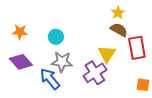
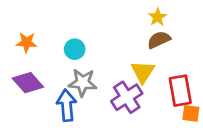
brown semicircle: (119, 30) -> (159, 40), turned -54
red rectangle: (137, 48) -> (180, 91), moved
blue arrow: (50, 79) -> (67, 105), turned 35

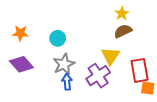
gray star: (83, 83) -> (64, 64), turned -30
blue arrow: (67, 105) -> (67, 82), moved, size x0.7

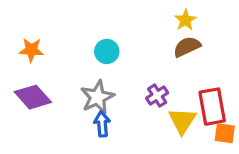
cyan circle: (58, 38) -> (107, 51), moved
yellow triangle: (111, 56) -> (182, 121), moved
purple cross: (98, 76) -> (157, 96), moved, size x0.6

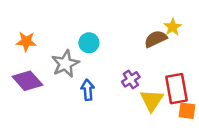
yellow star: (185, 20) -> (173, 27), moved
gray star: (97, 97) -> (65, 64), moved
blue arrow: (102, 124) -> (88, 90), moved

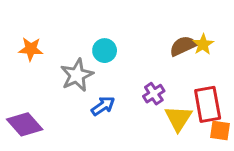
yellow star: (173, 27) -> (203, 44), moved
purple diamond: (27, 81) -> (25, 124), moved
blue arrow: (88, 90) -> (103, 106), turned 60

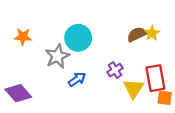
cyan circle: (105, 51) -> (78, 38), size x1.5

